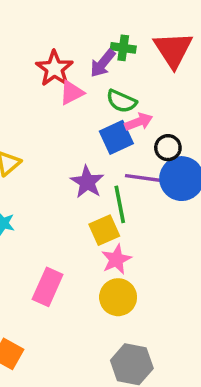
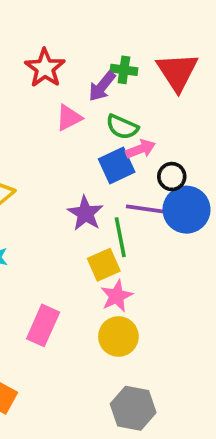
red star: (54, 69) -> (45, 68), moved

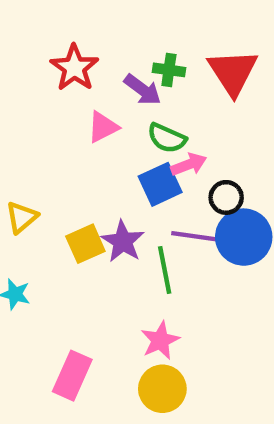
purple arrow: (102, 86) -> (143, 90), turned -92
yellow square: (104, 265) -> (85, 244), moved

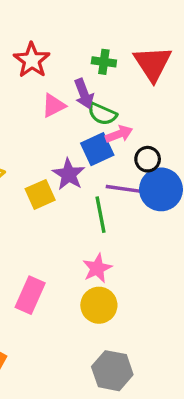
purple arrow: (143, 90) -> (84, 94), moved, turned 32
purple star: (123, 241) -> (69, 174), moved

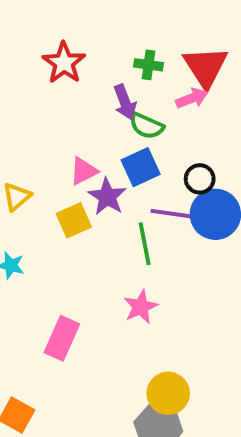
pink triangle: (54, 105) -> (84, 171), moved
pink arrow: (119, 134) -> (192, 98), moved
yellow circle: (99, 305) -> (168, 393), moved

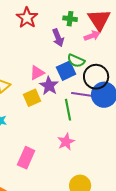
green semicircle: (147, 126) -> (76, 61), moved
black circle: (200, 179) -> (96, 77), size x1.6

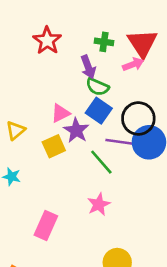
green semicircle: (76, 61) -> (97, 87), moved
blue square: (66, 71) -> (99, 111), turned -30
green line: (68, 110) -> (101, 162), turned -30

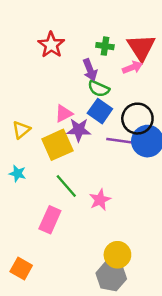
purple star: (76, 130) -> (79, 130), turned -30
yellow square: (54, 146) -> (57, 145), size x1.4
green line: (101, 162) -> (66, 186), moved

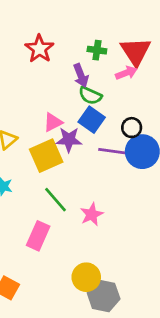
black circle: (137, 119) -> (132, 128), size x0.6
yellow circle: (117, 255) -> (86, 277), moved

